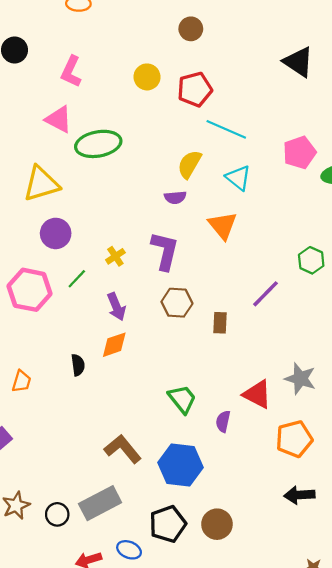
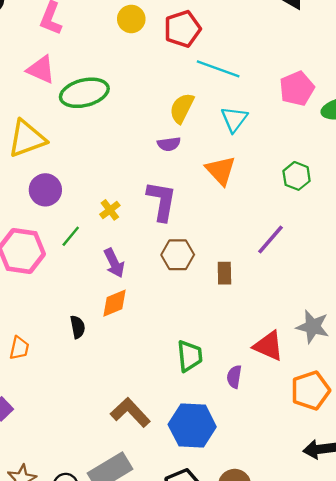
cyan triangle: (238, 178) -> (234, 119), turned 32
green hexagon: (311, 260) -> (297, 176), moved
green trapezoid: (182, 399) -> (190, 356), turned 36

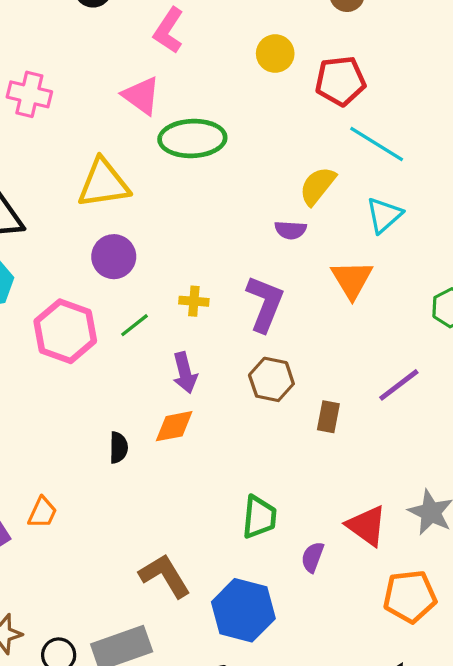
yellow cross: (110, 210) -> (194, 301), turned 30
orange trapezoid: (19, 348) -> (42, 513), moved

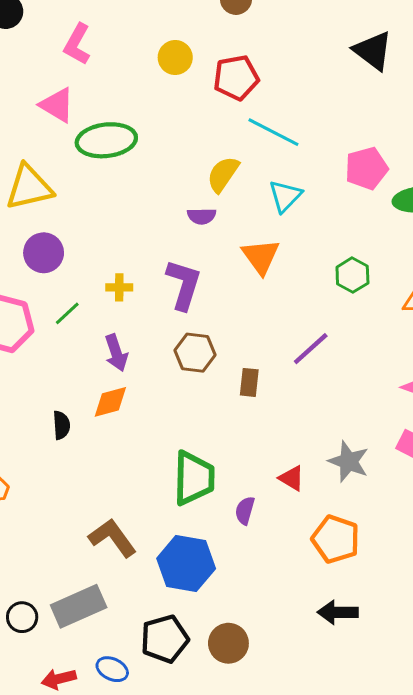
green trapezoid: (259, 517) -> (194, 478), size x1.4
red triangle: (367, 526) -> (292, 478), size x0.7
orange pentagon: (410, 596) -> (336, 539), turned 30

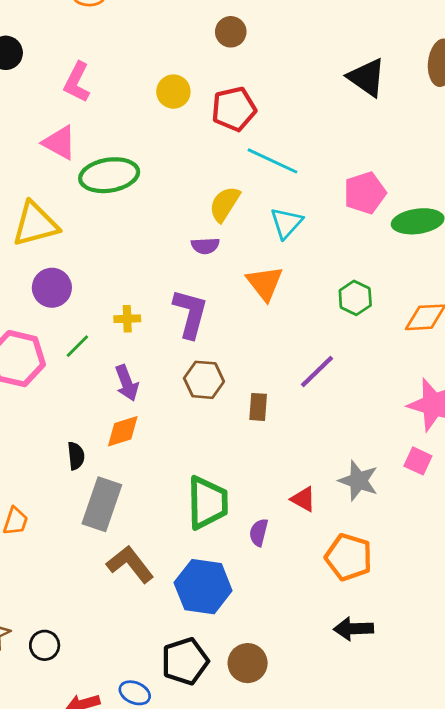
gray rectangle: (79, 606) -> (102, 504), moved, turned -45

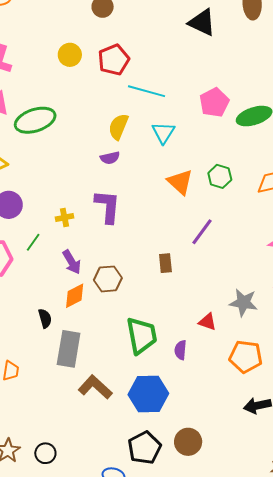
orange triangle: (265, 283) -> (180, 182), moved
brown hexagon: (204, 380) -> (108, 279), moved

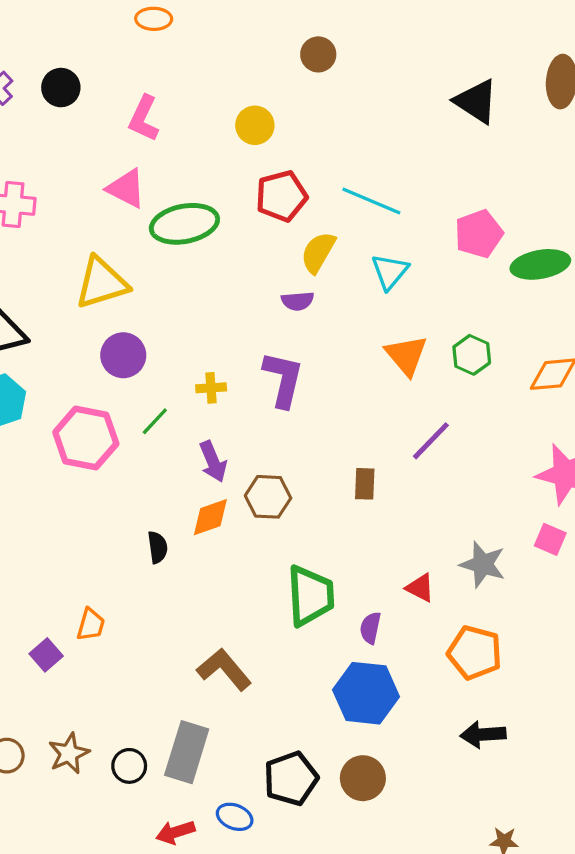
red pentagon: (114, 60) -> (281, 196), moved
gray rectangle: (69, 349) -> (187, 752), moved
blue hexagon: (148, 394) -> (366, 693), moved

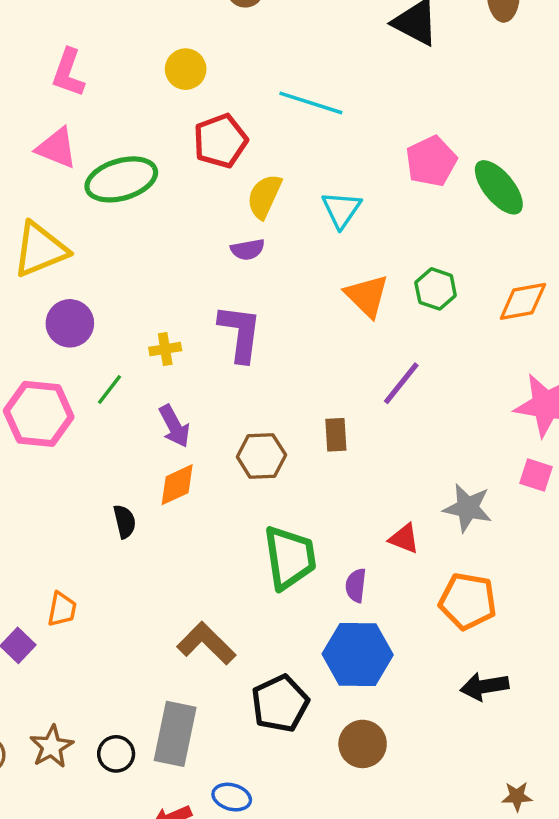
cyan line: (371, 201) -> (311, 103), moved
green ellipse: (540, 264) -> (499, 187), turned 66
brown hexagon: (268, 497) -> (261, 456), moved
black pentagon: (291, 779) -> (280, 703), moved

